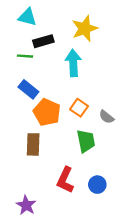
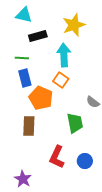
green line: (25, 56) -> (22, 58), moved
blue rectangle: (28, 89) -> (25, 78), turned 36
orange square: (79, 108) -> (61, 80), moved

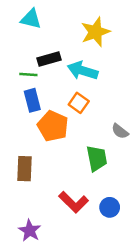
black rectangle: (38, 36) -> (49, 59), moved
cyan arrow: (64, 55) -> (83, 71), turned -70
brown rectangle: (29, 126) -> (25, 169), moved
red L-shape: (57, 157) -> (74, 202), turned -70

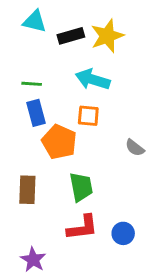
black rectangle: (49, 59) -> (71, 36), moved
orange square: (79, 103) -> (88, 116), turned -30
green trapezoid: (97, 158) -> (81, 187), moved
red L-shape: (74, 202) -> (82, 228), turned -52

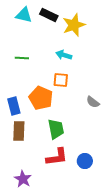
black rectangle: (71, 36) -> (49, 15), moved, turned 42
cyan arrow: (93, 79) -> (64, 55), size x0.7
blue rectangle: (36, 113) -> (14, 106), moved

